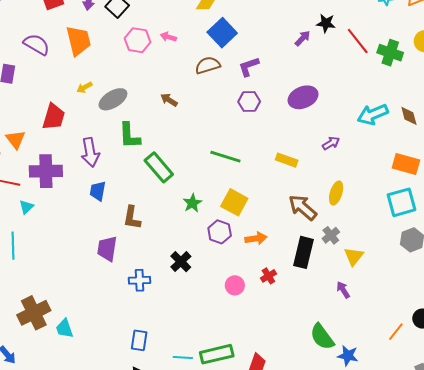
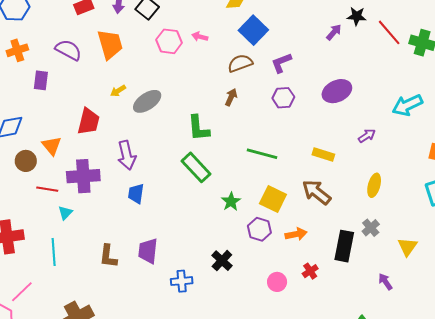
brown arrow: (169, 100) -> (231, 97), moved, turned 84
green L-shape: (129, 136) -> (199, 128), moved
brown arrow: (303, 207) -> (316, 192), moved
brown L-shape: (132, 218) -> (108, 256), moved
yellow triangle: (354, 256) -> (407, 247), moved

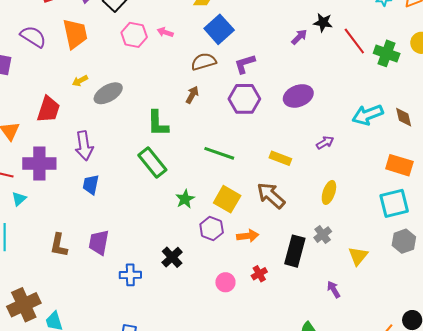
purple hexagon: (283, 98) -> (244, 99), size x1.4

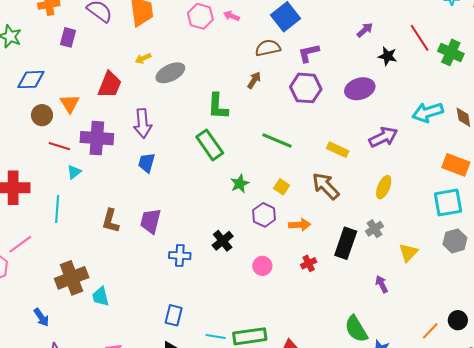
black star: (323, 23) -> (388, 56), moved
purple arrow: (325, 143) -> (383, 137), size x1.6
yellow square: (227, 199) -> (282, 187), size x0.6
pink circle: (225, 282) -> (262, 266), moved

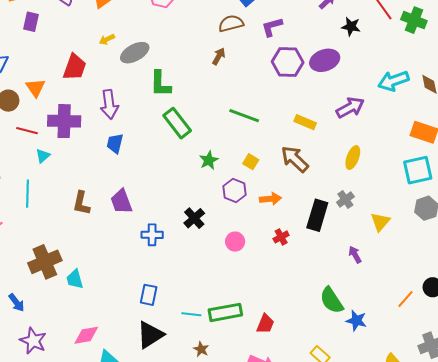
purple hexagon: (306, 88) -> (288, 62), moved
green L-shape: (218, 106) -> (160, 84), moved
purple trapezoid: (151, 221) -> (121, 202), turned -32

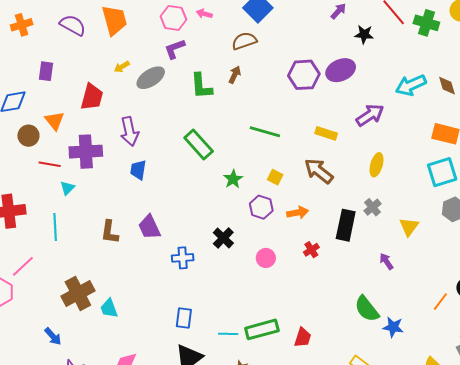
purple rectangle: (31, 22) -> (46, 71), moved
purple L-shape: (272, 27) -> (175, 49), moved
green L-shape: (160, 84) -> (201, 86), moved

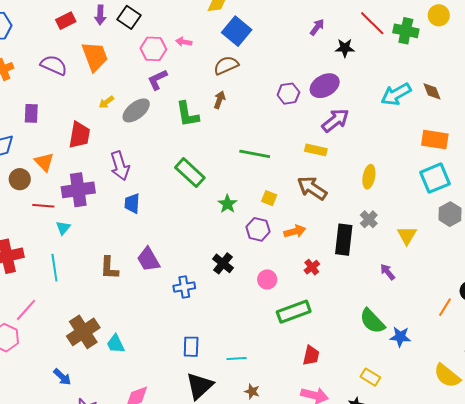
purple hexagon: (304, 75) -> (288, 94), size x0.7
purple arrow: (370, 115) -> (335, 120), moved
green rectangle: (262, 329) -> (294, 312), moved

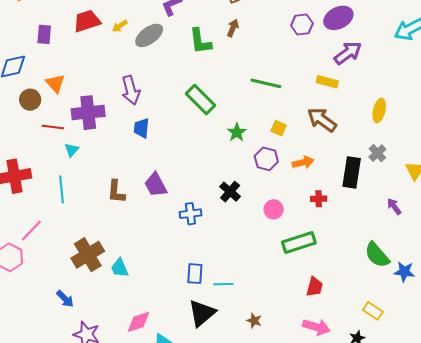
red trapezoid: (79, 135) -> (87, 21), moved, turned -120
red cross: (312, 267) -> (319, 199), turned 35
cyan line: (237, 358) -> (223, 284), moved

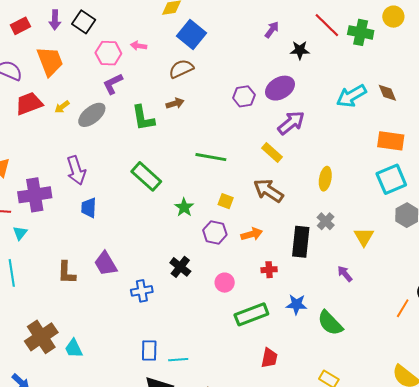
brown arrow: (233, 28) -> (175, 103), turned 54
yellow rectangle: (327, 82) -> (272, 152), turned 30
blue star: (404, 272) -> (296, 304), moved

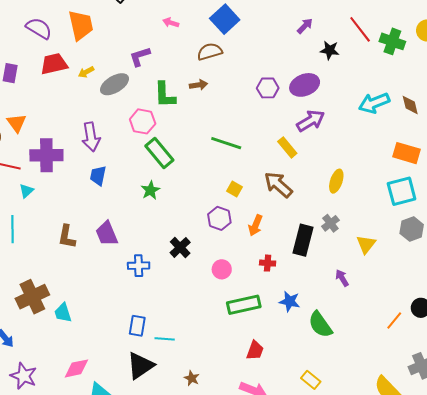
pink hexagon: (108, 53) -> (143, 121), moved
green star: (184, 207) -> (150, 190), moved
orange arrow: (252, 234) -> (255, 225), turned 120

